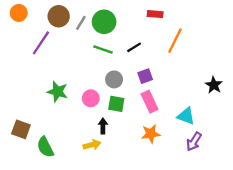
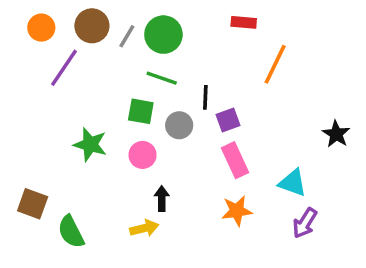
orange circle: (19, 13) -> (41, 28), moved
black line: (134, 47) -> (205, 97), moved, turned -56
green square: (116, 104) -> (141, 111), moved

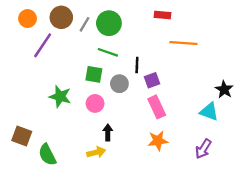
orange line: (275, 64) -> (183, 43), turned 68
cyan triangle: (293, 183) -> (209, 112), moved

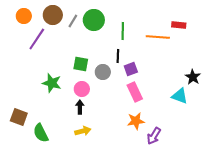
red rectangle: (162, 15) -> (179, 25), moved
green line: (108, 52) -> (123, 31), moved, turned 72
black arrow: (108, 133) -> (80, 107), moved
purple arrow: (203, 149) -> (154, 136), moved

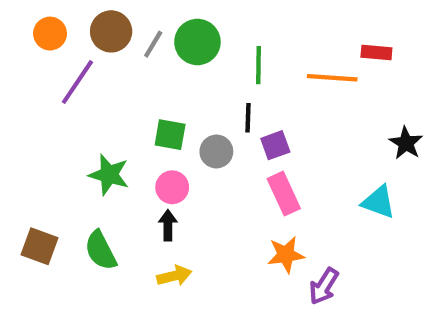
black star: (193, 77) -> (406, 143), moved
green semicircle: (41, 133) -> (101, 250), moved

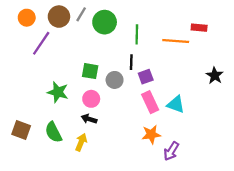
gray line: (153, 44) -> (81, 14), moved
cyan triangle: (379, 202) -> (176, 104), moved
black arrow: (168, 225) -> (89, 119), turned -72
yellow arrow: (174, 276) -> (81, 142), moved, turned -54

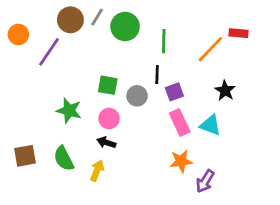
orange circle: (27, 18) -> (18, 34), moved
orange line: (176, 41) -> (210, 49), turned -50
black star: (215, 75) -> (225, 90), moved
brown square: (21, 130) -> (25, 156), turned -30

